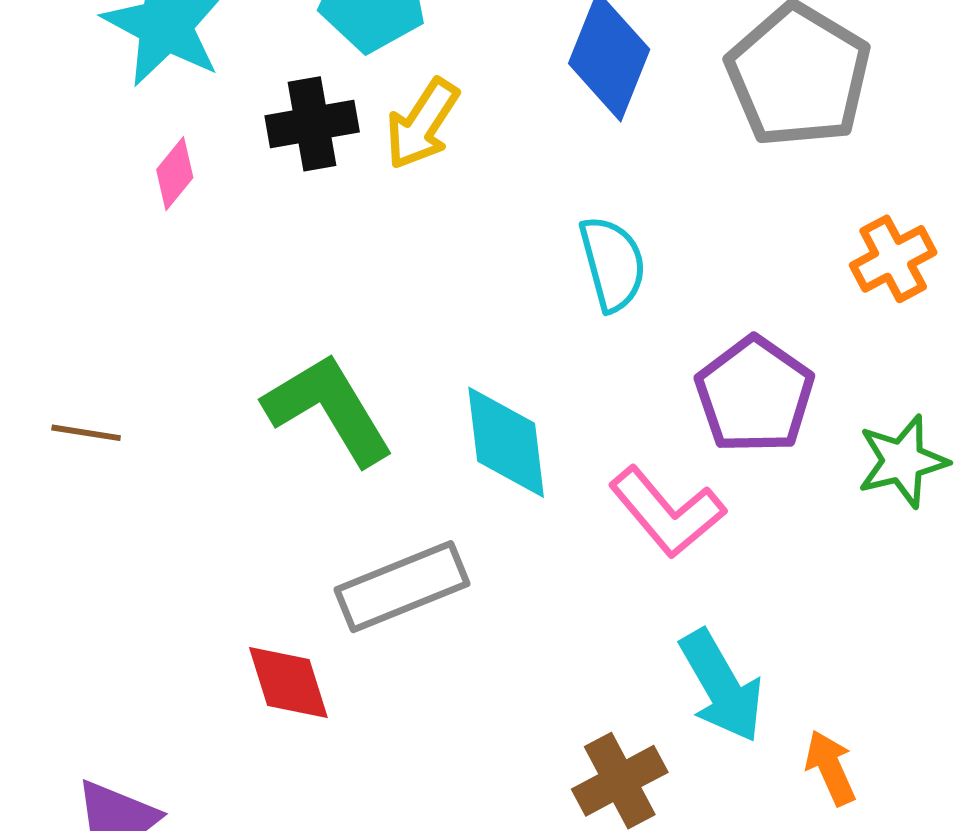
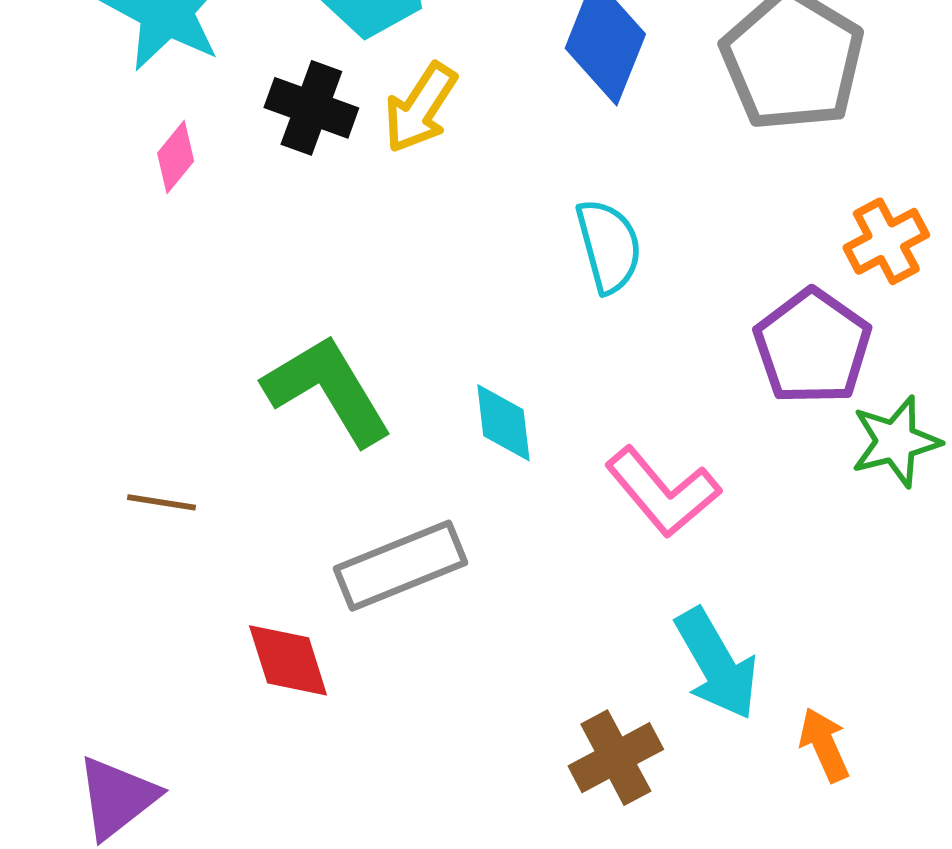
black cross: (312, 124) -> (311, 108), turned 30
purple pentagon: (755, 395) -> (813, 347), moved
brown line: (86, 433) -> (162, 502), moved
cyan diamond: (506, 442) -> (503, 423), size x0.7

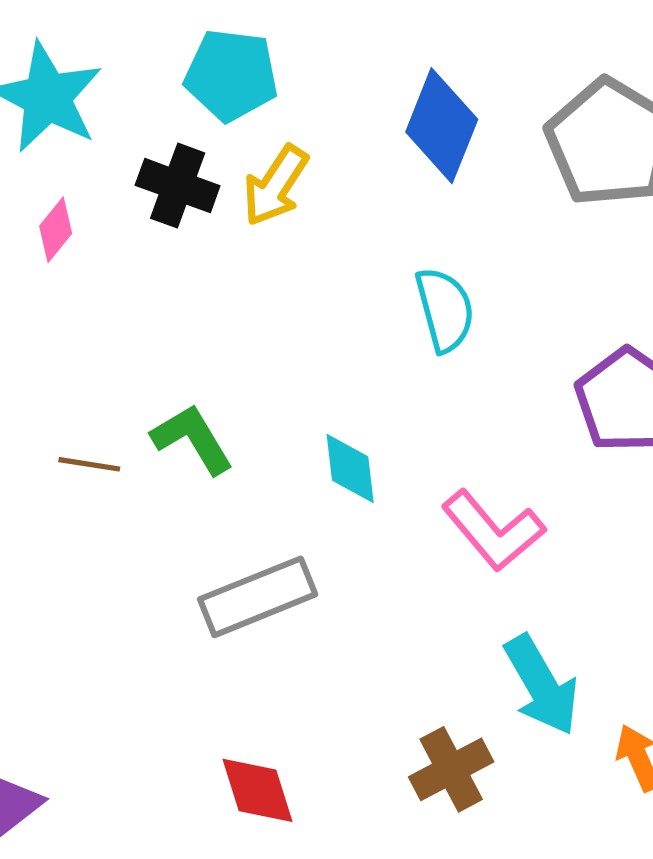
green L-shape: (328, 390) -> (192, 439), size x0.7
brown line: (162, 502) -> (89, 464), moved
red diamond: (288, 660) -> (258, 790), moved

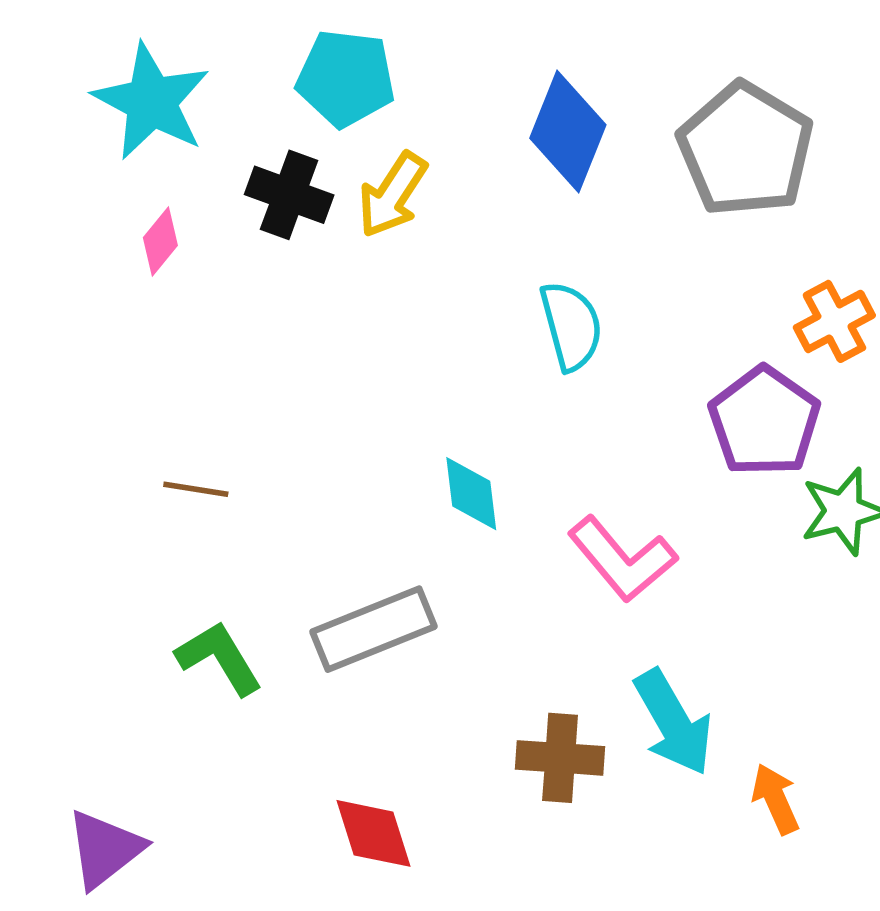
green L-shape: (192, 439) -> (219, 658), moved
brown cross: (451, 769) -> (560, 758), moved, turned 32

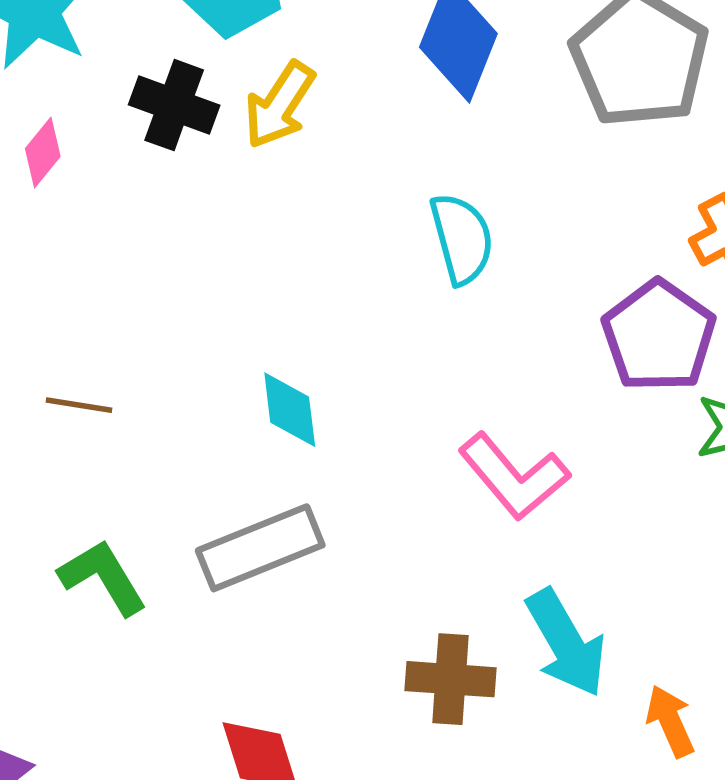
cyan diamond: (471, 494) -> (290, 410), moved

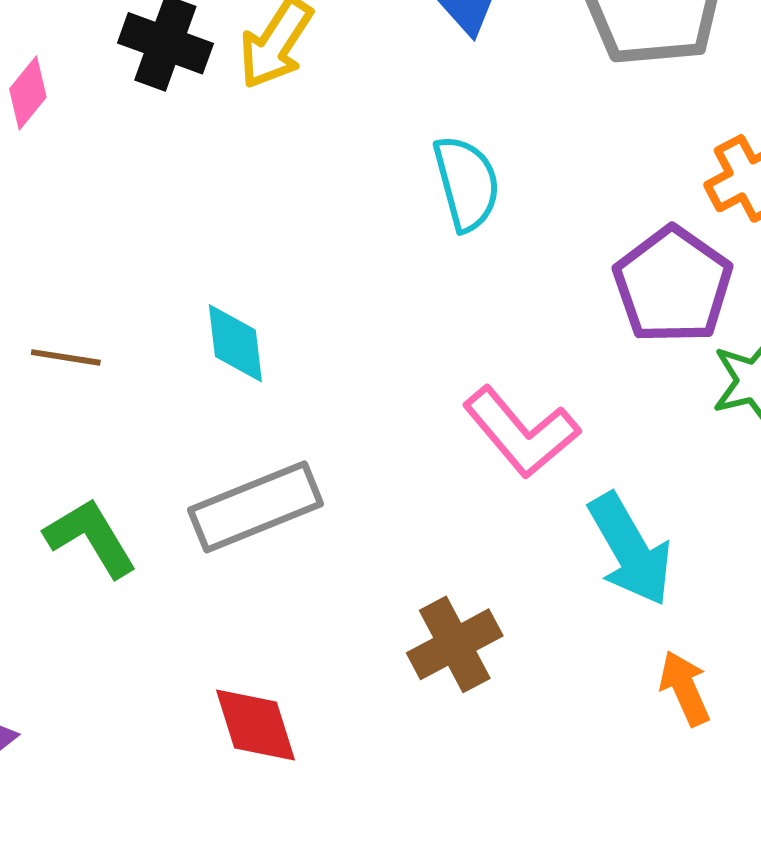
cyan diamond: (290, 410) -> (235, 343), moved
cyan arrow: (566, 643) -> (630, 550), moved
brown cross: (450, 679) -> (455, 644), turned -32

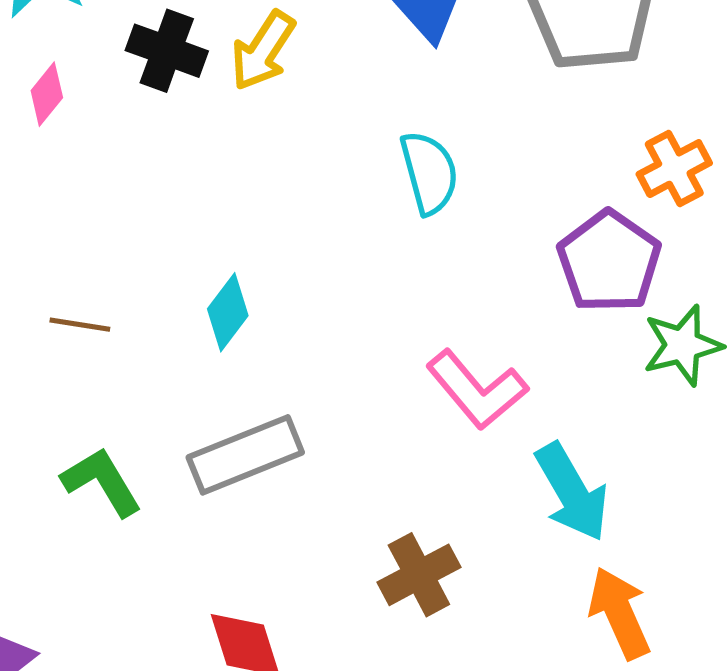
cyan diamond: (235, 343) -> (228, 312), turned 44
orange arrow: (685, 688) -> (619, 613), size x1.4

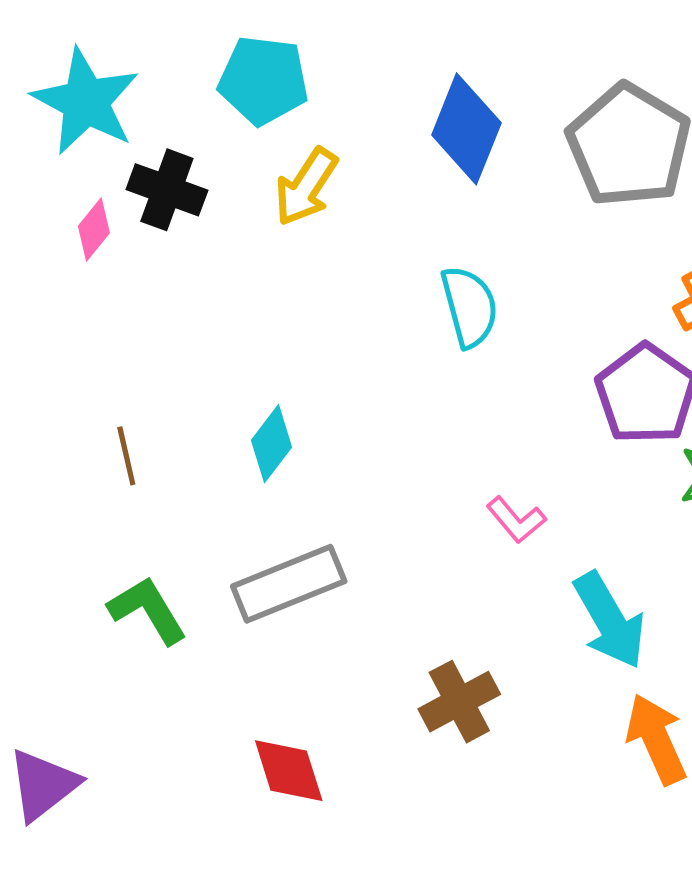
black cross: (167, 51) -> (167, 190), moved
brown line: (80, 325) -> (126, 456), turned 68
pink L-shape: (477, 390) -> (516, 520), size x0.6

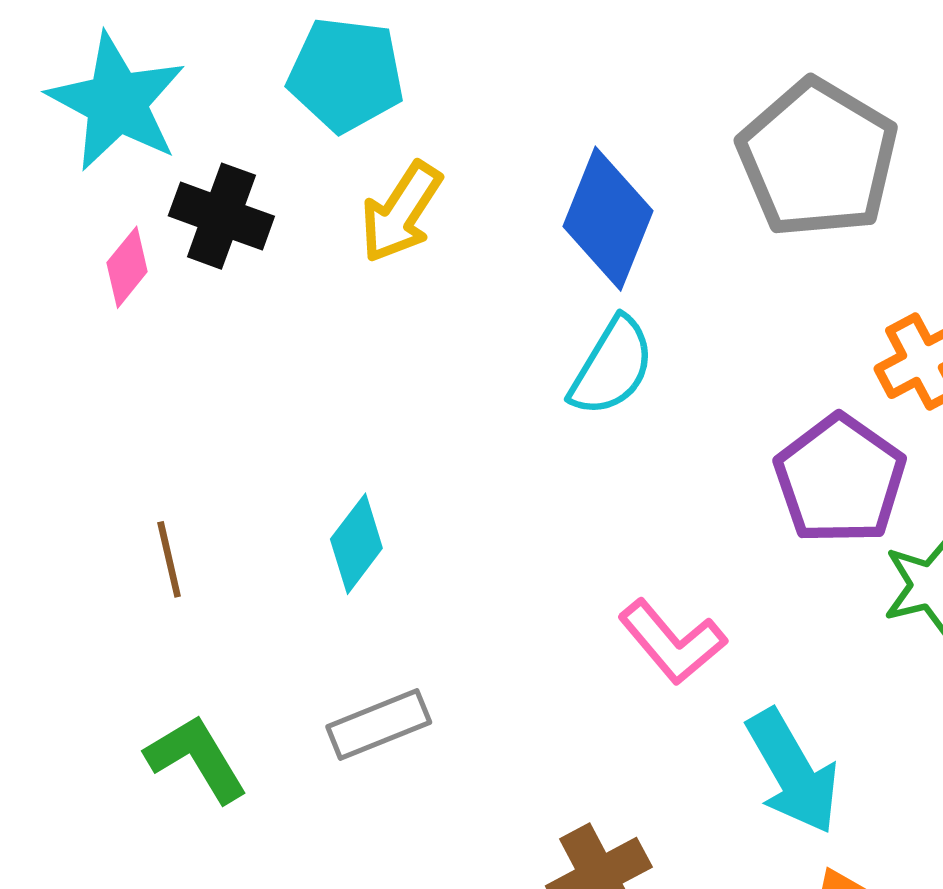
blue diamond: (466, 129) -> (608, 219), moved
cyan semicircle: (469, 307) -> (612, 367), turned 46
pink L-shape: (516, 520) -> (672, 642), size x1.4
gray rectangle: (289, 584) -> (379, 724), size x0.7

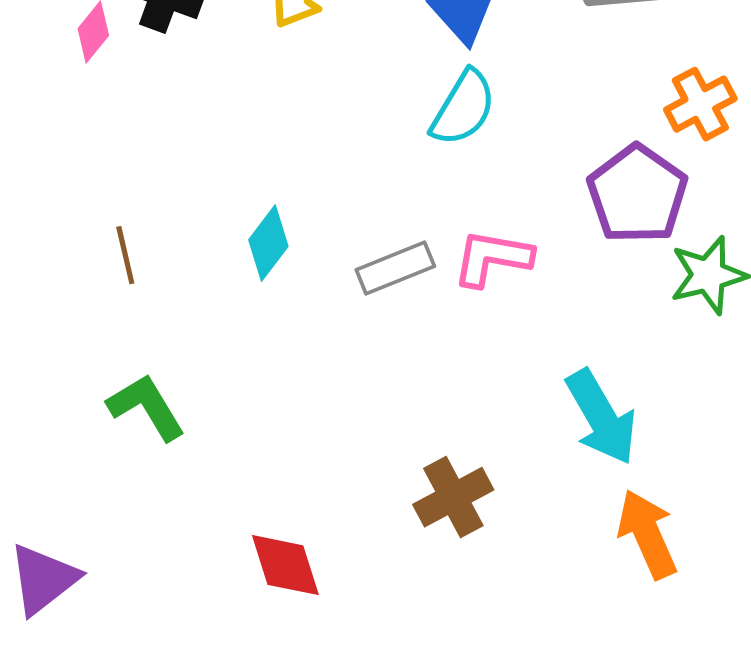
pink L-shape: (672, 642) -> (492, 258), moved, turned 140
gray rectangle: (379, 724) -> (395, 268), moved

